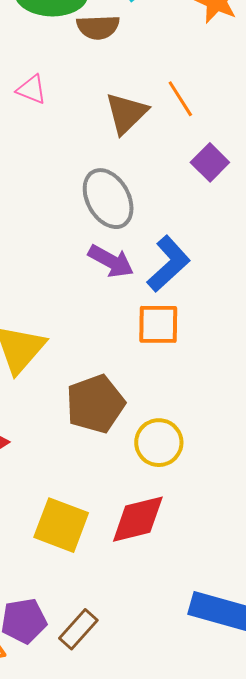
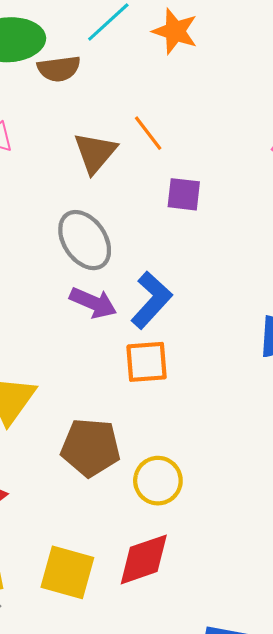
purple square: (210, 162) -> (184, 194), turned -33
brown pentagon: (95, 404) -> (91, 447), turned 30

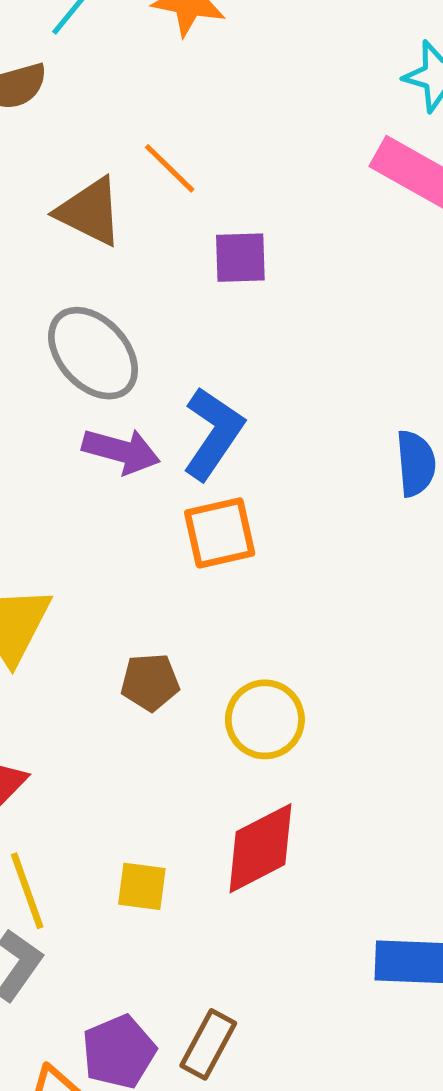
brown triangle: (95, 153) -> (90, 212), turned -36
brown pentagon: (91, 447) -> (150, 682), size x0.6
yellow square: (67, 572) -> (142, 886), size x0.6

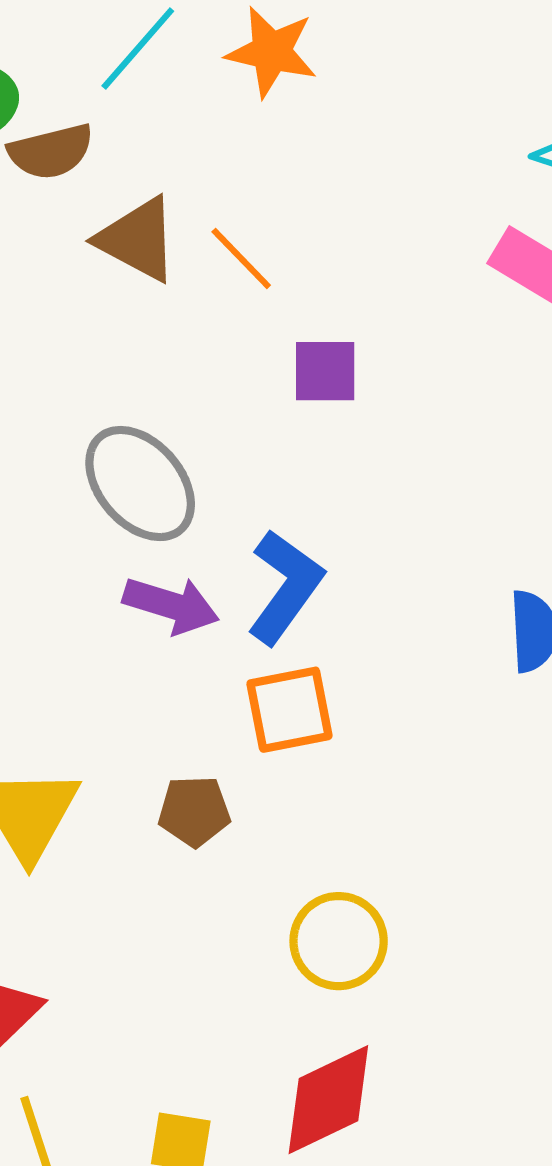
brown triangle: (90, 212) -> (138, 239), moved
brown pentagon: (150, 682) -> (194, 811), moved

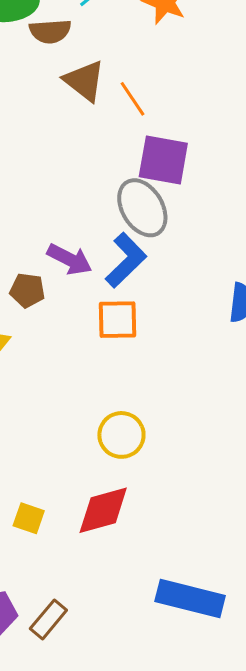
purple square: (325, 371) -> (163, 160), size x1.5
gray ellipse: (140, 484) -> (142, 208), moved
brown pentagon: (194, 811) -> (27, 290), moved

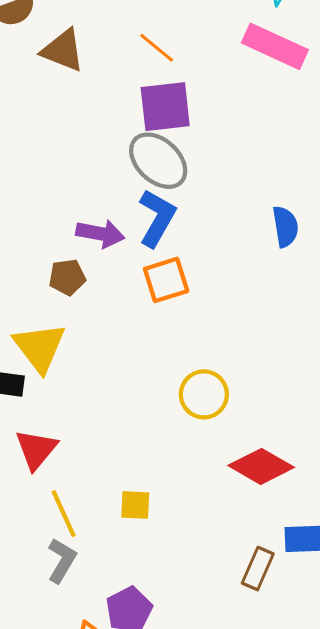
orange line: (133, 99) -> (157, 48), moved
red diamond: (103, 510) -> (261, 466), moved, turned 62
brown rectangle: (48, 619) -> (258, 569), moved

